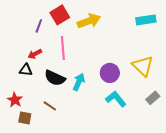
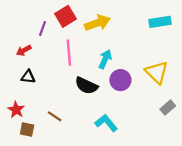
red arrow: (35, 54) -> (24, 50), moved
black semicircle: (55, 78) -> (86, 86), moved
cyan arrow: (79, 82) -> (105, 59), moved
cyan L-shape: (116, 99) -> (106, 123), moved

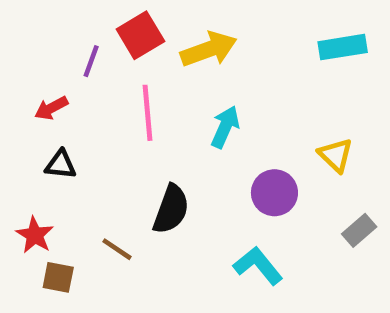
yellow triangle: (157, 72) -> (336, 155), size x0.7
purple circle: (120, 80) -> (274, 193), moved
black semicircle: (86, 86) -> (171, 209), moved, turned -95
cyan L-shape: (106, 123) -> (258, 266), moved

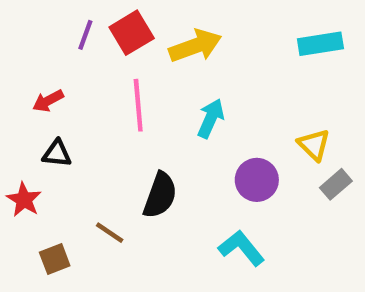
purple line: (91, 61) -> (85, 35), moved
gray rectangle: (359, 230) -> (336, 184), moved
red star: (35, 235) -> (24, 200), moved
brown square: (58, 277) -> (55, 259), turned -32

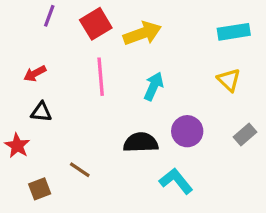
purple line: (85, 35) -> (49, 16), moved
yellow triangle: (314, 145) -> (229, 80), moved
black semicircle: (160, 195) -> (141, 142), moved, turned -112

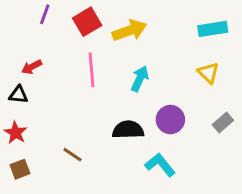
black triangle: (41, 112) -> (18, 95), moved
brown square: (40, 189) -> (20, 169), moved

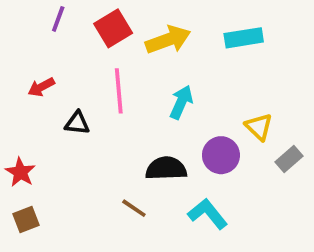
cyan rectangle: (213, 29) -> (244, 38), moved
yellow triangle: (208, 73) -> (259, 127), moved
black triangle: (18, 95) -> (77, 123), moved
brown line: (73, 155) -> (134, 208), moved

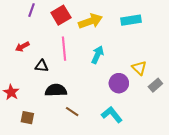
black semicircle: (166, 168) -> (56, 90), moved
brown square: (26, 220) -> (27, 118), moved, turned 32

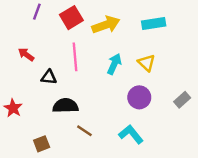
red arrow: (22, 47) -> (26, 54), turned 64
yellow triangle: (139, 68) -> (146, 63), moved
brown square: (27, 118) -> (42, 144), moved, turned -32

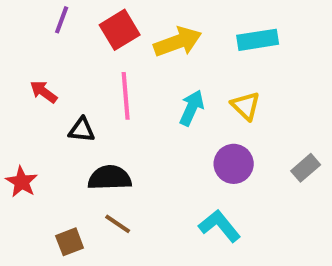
brown line: (84, 131) -> (118, 224), moved

